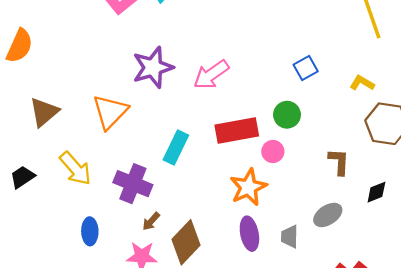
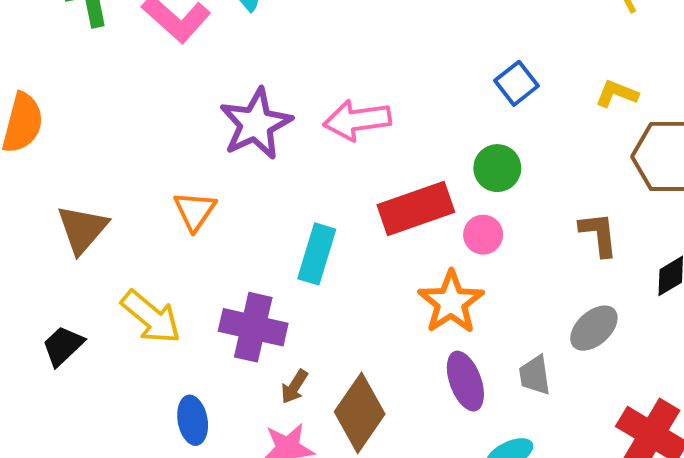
pink arrow: (211, 75) -> (357, 120), turned 36
orange triangle: (110, 112) -> (195, 211), size x0.7

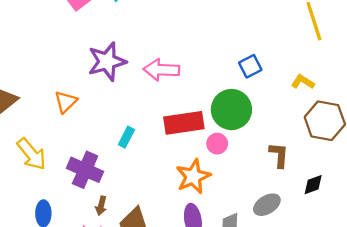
green circle: (497, 168) -> (231, 110), size x1.6
cyan rectangle: (317, 254) -> (126, 137), size x0.7
brown arrow: (294, 387) -> (101, 206), turned -30

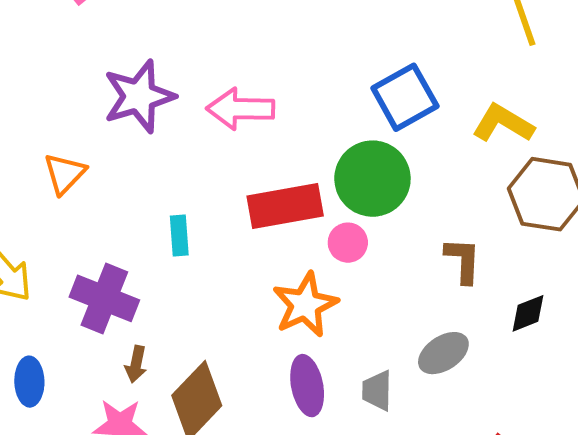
blue square: (250, 66) -> (405, 97), size x1.5
yellow L-shape: (303, 82) -> (503, 123), size x1.4
cyan rectangle: (126, 137) -> (179, 236), turned -30

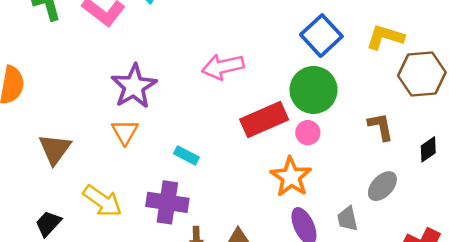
purple star: (139, 96) -> (134, 86), moved
cyan rectangle: (179, 236) -> (186, 155), moved, turned -45

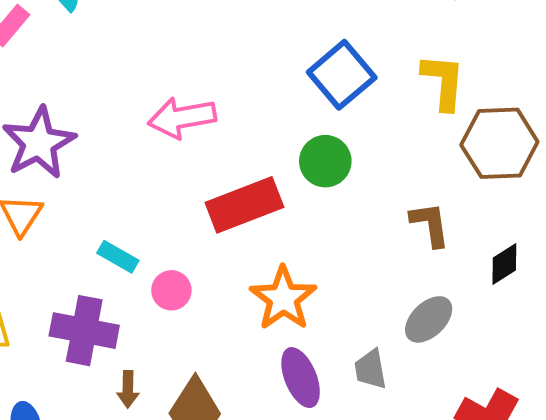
yellow L-shape: (385, 37) -> (443, 82), turned 75
green circle: (314, 90) -> (325, 161), size x0.7
pink circle: (308, 133) -> (171, 290), moved

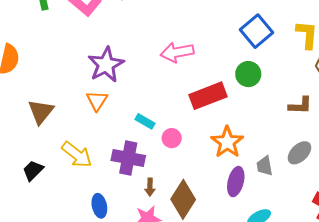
brown L-shape: (430, 224) -> (300, 106), turned 100
gray trapezoid: (371, 369) -> (264, 166), moved
purple ellipse: (301, 378) -> (236, 182), turned 36

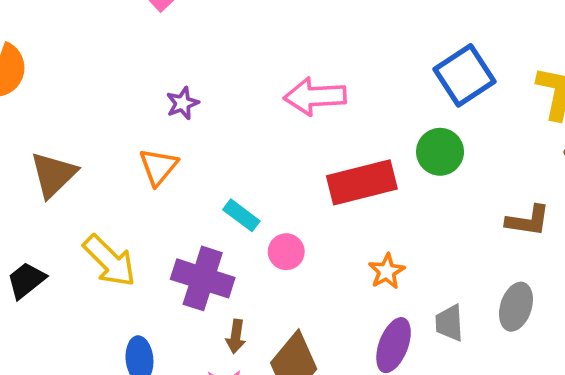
purple star: (106, 65) -> (182, 103), size x0.5
orange star: (227, 142) -> (387, 271), size x0.6
gray ellipse: (299, 153) -> (516, 307), turned -35

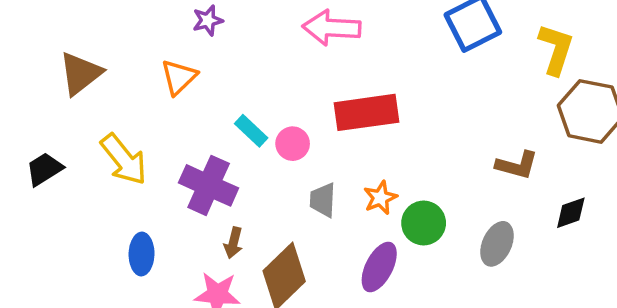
green circle: (440, 152) -> (424, 223), moved
pink circle: (286, 252) -> (293, 144), moved
gray trapezoid: (449, 323) -> (323, 200), moved

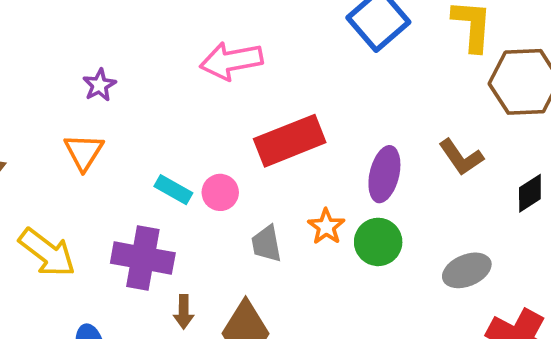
brown L-shape: (517, 165) -> (461, 157), turned 54
gray ellipse: (497, 244) -> (467, 270), moved, turned 57
purple ellipse: (379, 267) -> (384, 174), moved

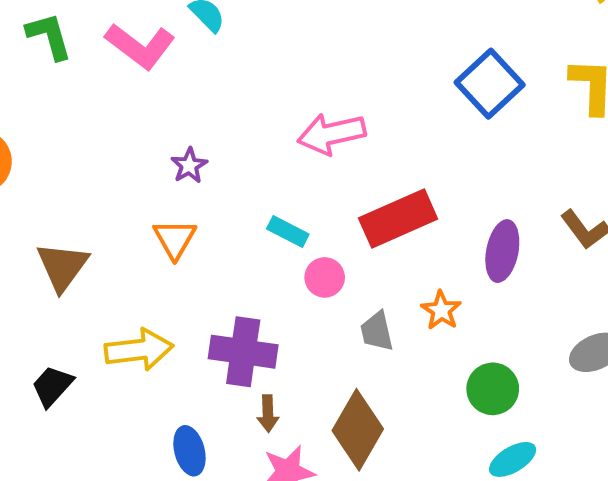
cyan rectangle: (173, 190) -> (288, 232), moved
green circle: (378, 242) -> (493, 389), moved
yellow arrow: (47, 253) -> (139, 350), turned -42
brown arrow: (184, 312) -> (268, 414), moved

